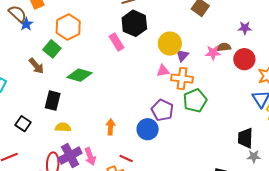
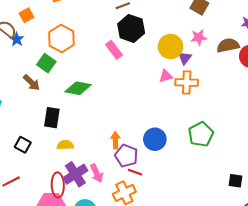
brown semicircle: (224, 47) -> (228, 45), size x1.5
pink star: (213, 53) -> (199, 37), moved
green pentagon: (195, 101) -> (201, 134), moved
purple pentagon: (162, 110) -> (126, 156), moved

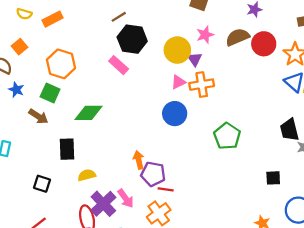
blue star: (17, 39) -> (16, 90), moved
blue circle: (155, 139) -> (175, 114), moved

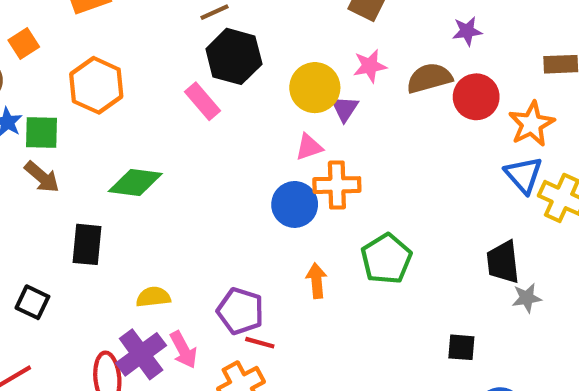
orange cross: (202, 85) -> (337, 185), moved
green square: (50, 93) -> (42, 132), moved, turned -30
orange arrow: (139, 160) -> (317, 281), moved
yellow semicircle: (87, 175) -> (153, 297), moved

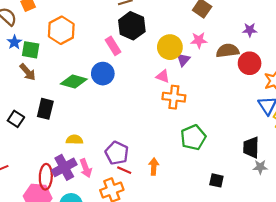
pink triangle: (309, 147) -> (163, 76), turned 32
blue circle: (295, 204) -> (103, 74), moved
orange arrow: (317, 281) -> (154, 167), moved
black square: (32, 302) -> (16, 119), moved
black square: (461, 347) -> (216, 180), moved

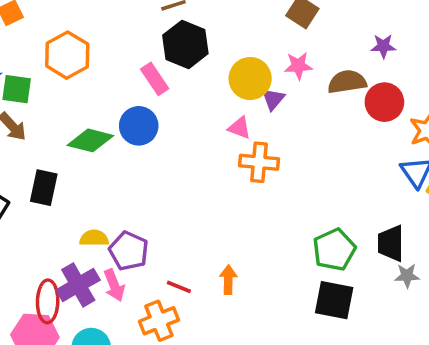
green pentagon: (193, 137) -> (334, 250), moved
purple pentagon: (117, 153) -> (129, 251), moved
black square: (216, 180) -> (334, 300), size x1.6

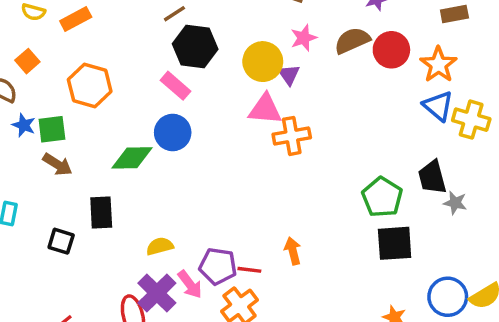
pink triangle: (239, 128) -> (265, 109), size x1.5
purple pentagon: (129, 251) -> (218, 266), moved
gray star: (407, 276) -> (455, 203), turned 30

